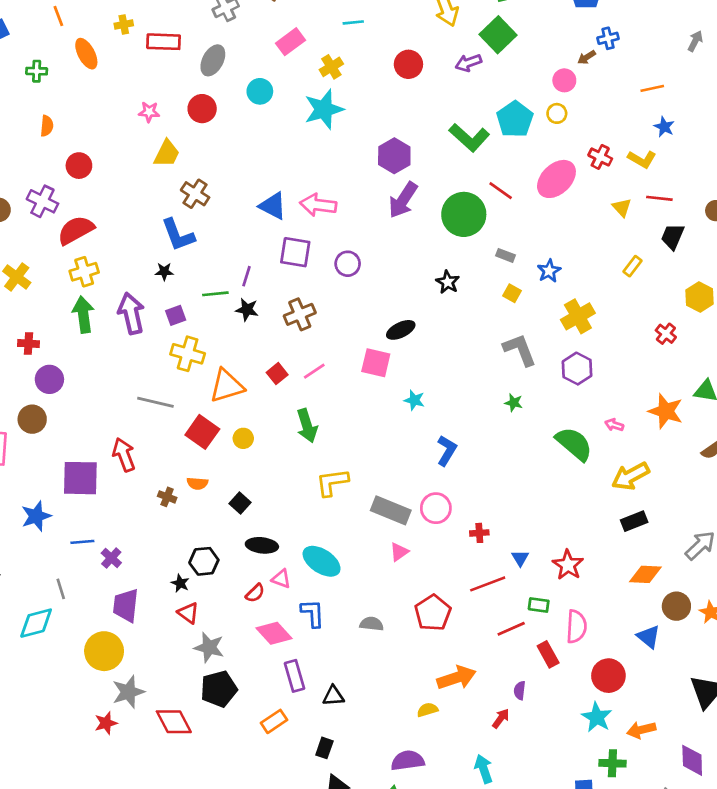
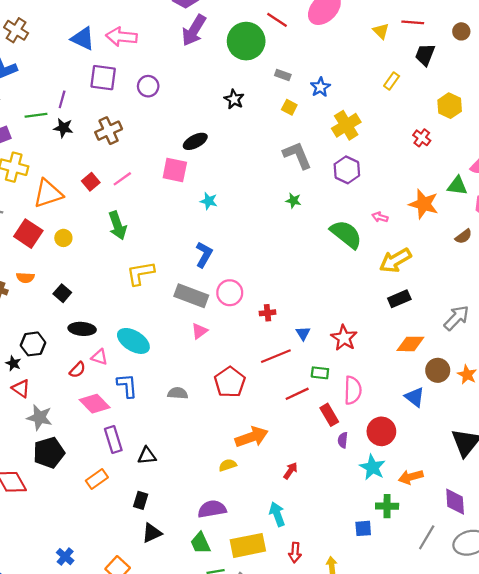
blue L-shape: (447, 451) -> (204, 255), moved
purple semicircle: (520, 690) -> (343, 440), moved

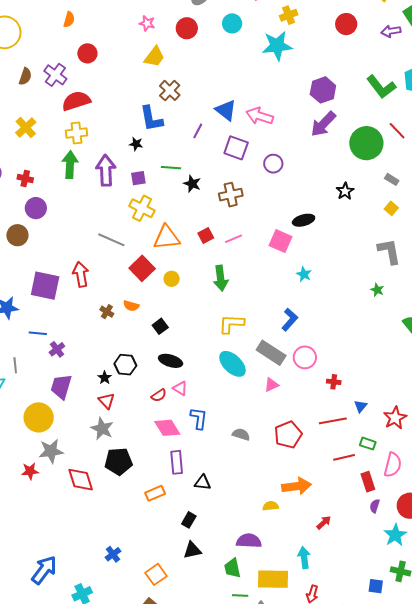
purple line: (62, 99) -> (198, 131), moved
cyan ellipse: (133, 341) -> (232, 364), moved
gray star: (40, 417) -> (102, 429), moved

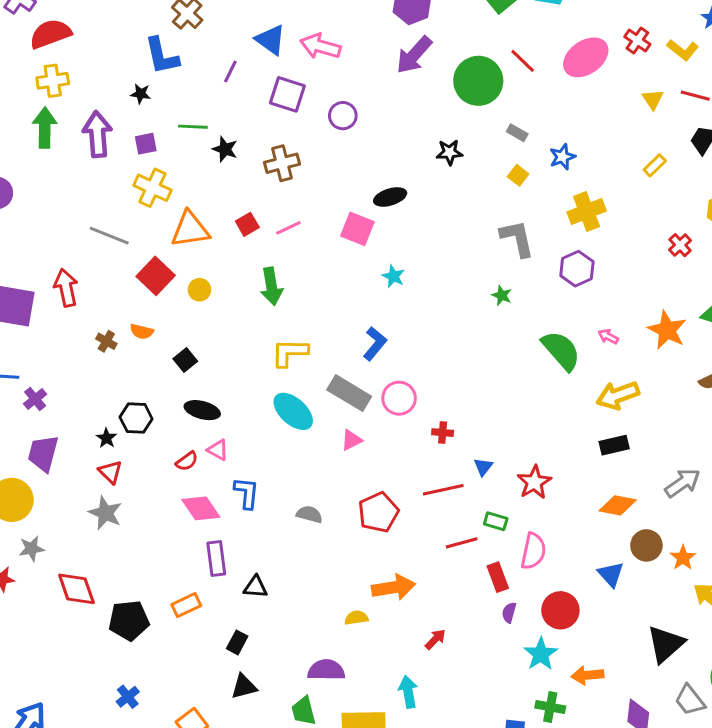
black star: (345, 191) -> (449, 152), turned 30
gray star: (51, 451) -> (32, 549), size x0.7
black pentagon: (119, 461) -> (129, 620), moved

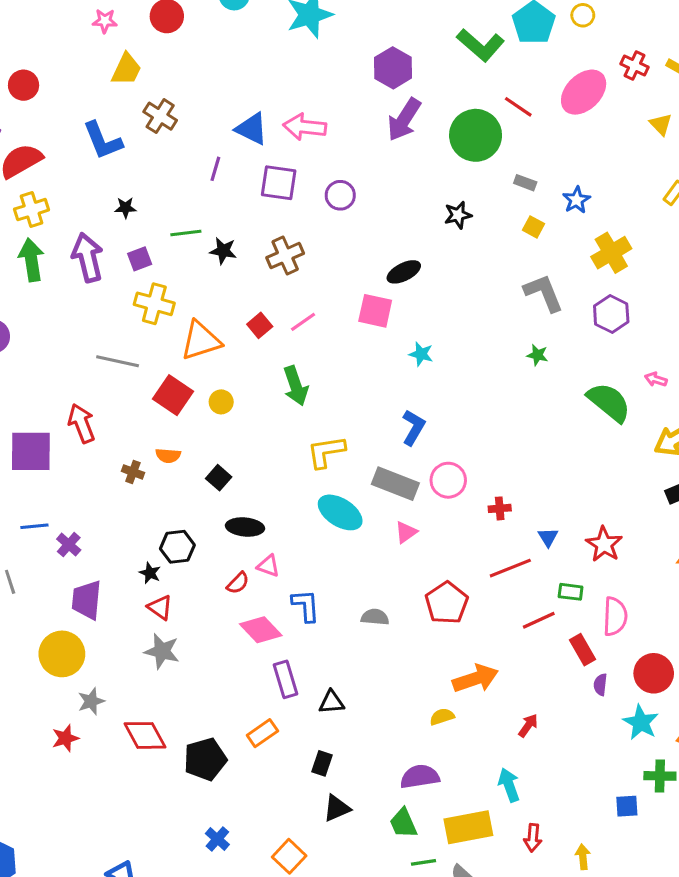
blue L-shape: (162, 56) -> (103, 141), moved

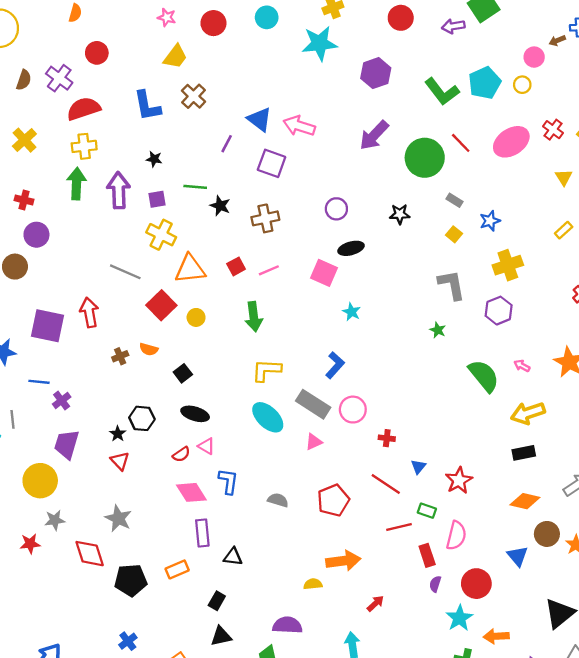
purple hexagon: (393, 68) -> (376, 73), moved
purple circle: (340, 195) -> (336, 209), moved
brown cross: (133, 472) -> (120, 356), turned 35
red line: (510, 568) -> (386, 484), turned 44
gray star: (162, 651) -> (118, 518), moved

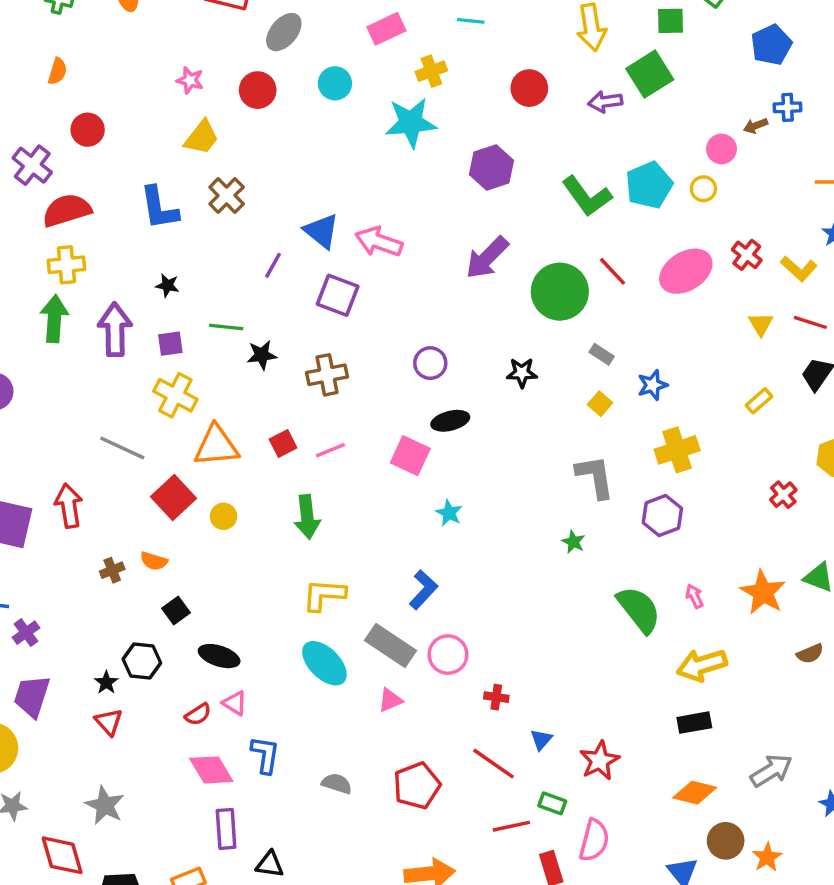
black star: (220, 206) -> (262, 355), turned -30
pink arrow: (522, 366) -> (694, 596), turned 35
black square: (183, 373) -> (176, 610), moved

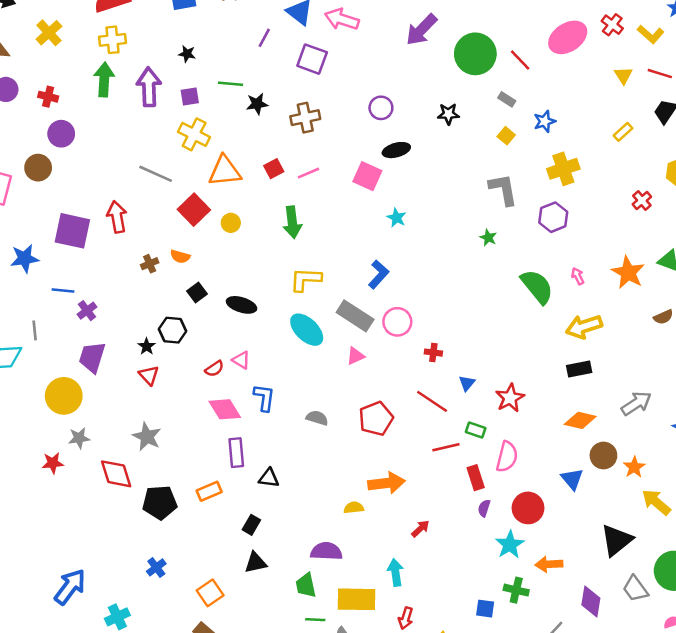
red line: (612, 271) -> (520, 60), moved
black ellipse: (219, 656) -> (242, 305), moved

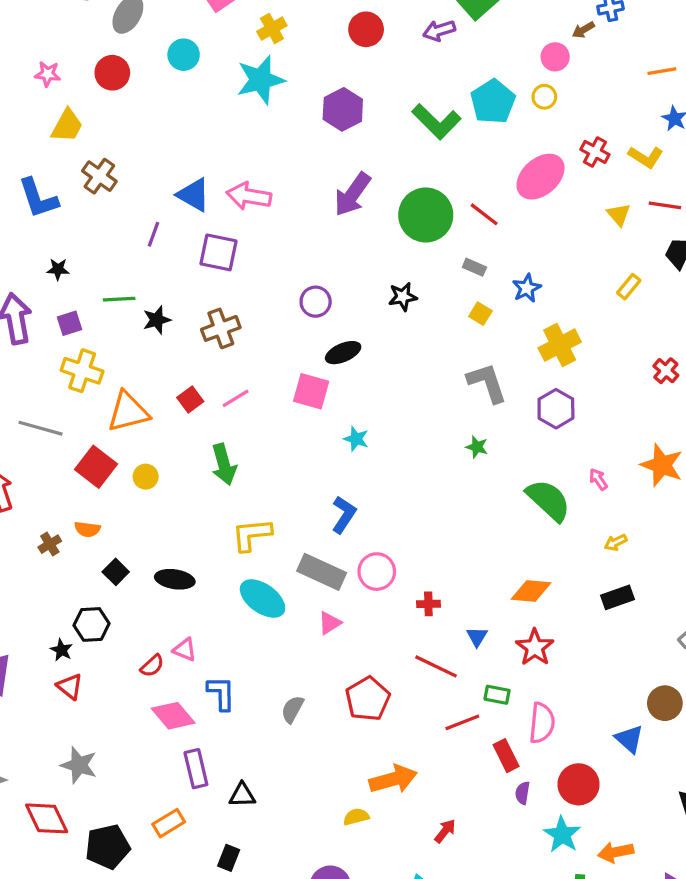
yellow arrow: (584, 327) -> (616, 542), size x0.5
gray semicircle: (317, 418) -> (292, 709), turned -70
orange diamond: (580, 420) -> (531, 591), moved

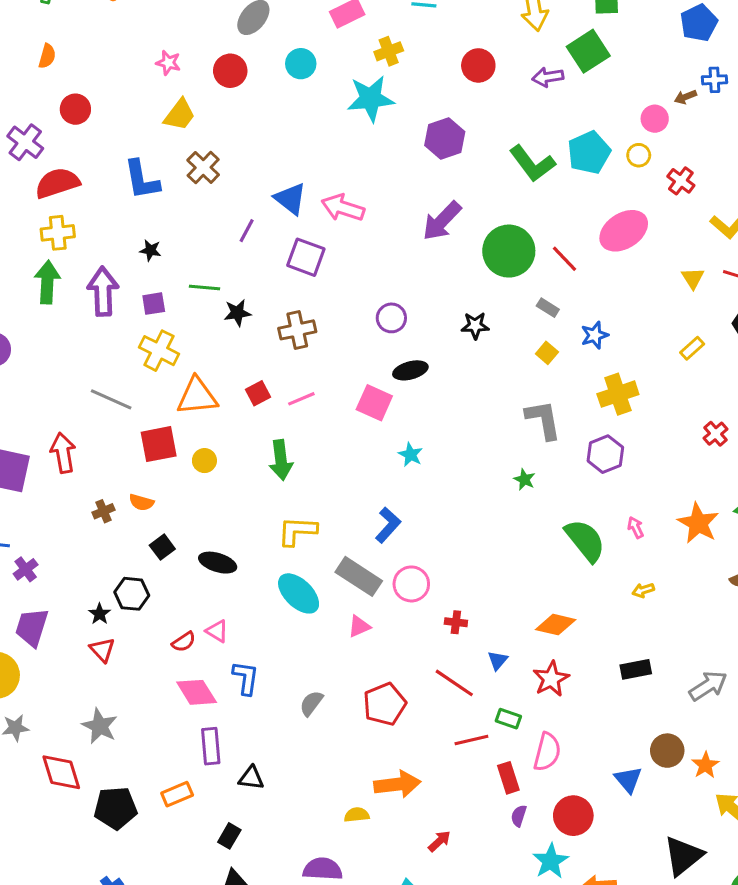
red cross: (595, 152) -> (681, 181), moved
red square: (96, 467) -> (159, 444), turned 33
black rectangle: (618, 597) -> (636, 669), moved

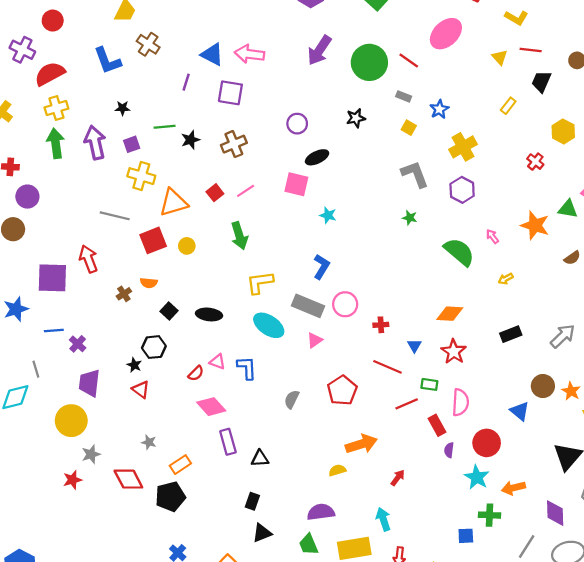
blue L-shape: (246, 678) -> (247, 368), moved
gray star: (100, 726) -> (149, 442), size x0.6
orange rectangle: (177, 794) -> (180, 465), moved

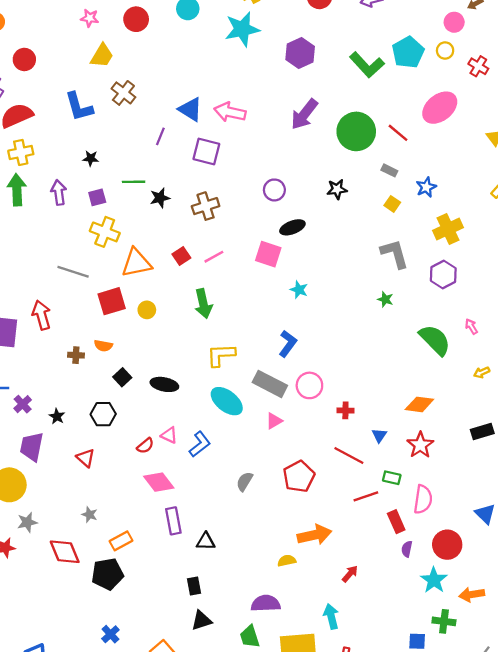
purple arrow: (95, 143) -> (59, 192), size x0.7
brown cross: (124, 294) -> (76, 355), turned 32
black star: (134, 365) -> (57, 416), moved
blue L-shape: (247, 368) -> (200, 444), turned 50
black rectangle: (252, 501) -> (194, 586), turned -35

